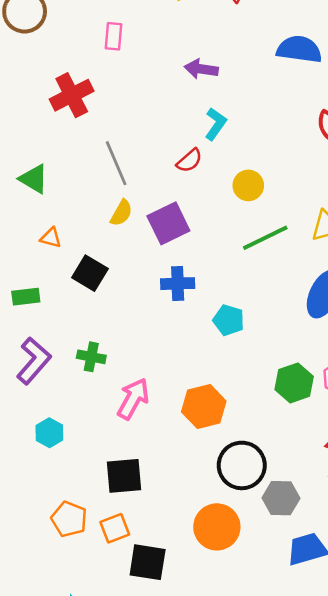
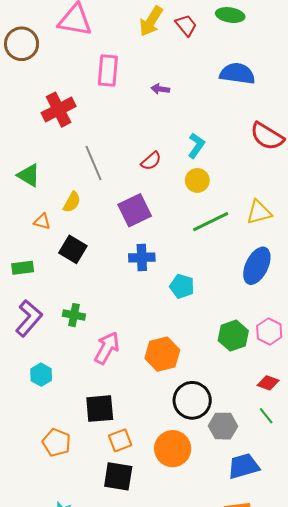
pink rectangle: (114, 36) -> (108, 71), moved, size x1.4
purple arrow: (201, 69) -> (160, 89), size x0.7
cyan L-shape: (216, 124) -> (196, 146), moved
yellow semicircle: (121, 213) -> (72, 202), moved
orange square: (115, 528) -> (120, 440), moved

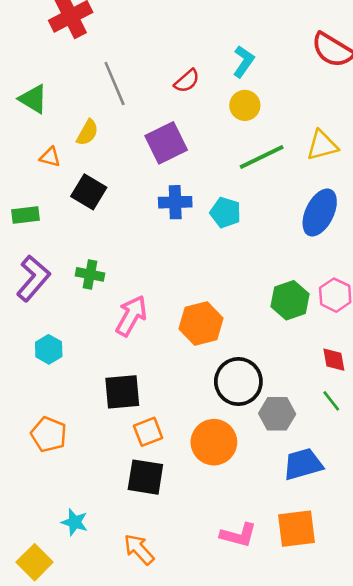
cyan pentagon: (182, 286) -> (225, 212), moved
red diamond: (268, 383) -> (334, 360), turned 60
orange pentagon: (57, 442) -> (49, 434), moved

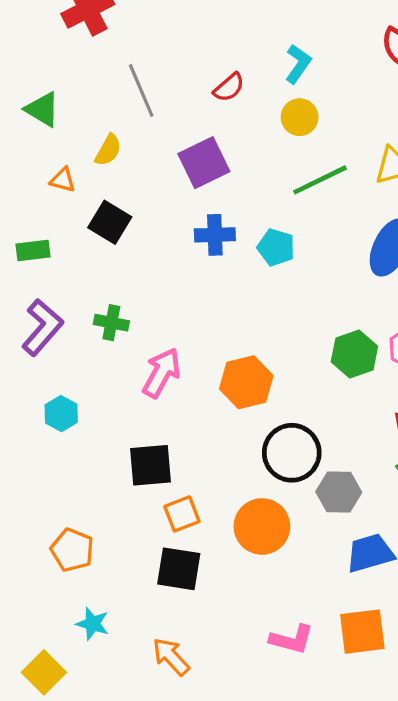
orange pentagon: (49, 434) -> (72, 550), moved

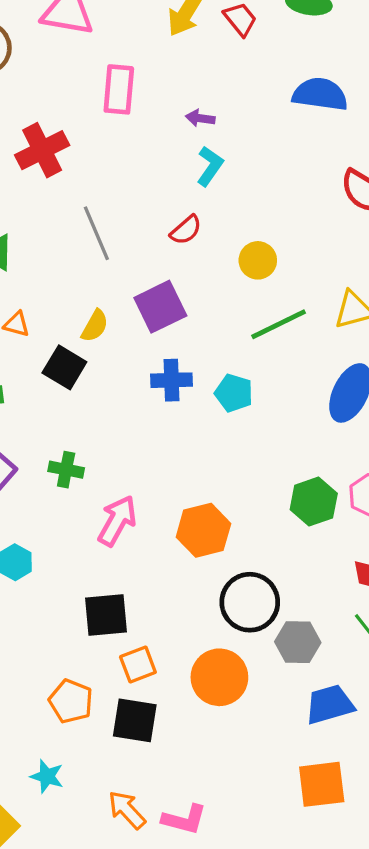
cyan L-shape: (298, 64) -> (210, 166), moved
yellow semicircle: (108, 150) -> (95, 326), moved
orange pentagon: (72, 550) -> (71, 701), moved
pink L-shape: (292, 639) -> (184, 819), moved

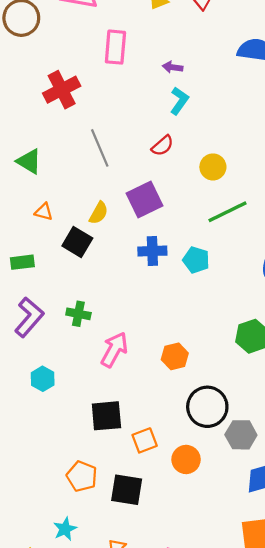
orange hexagon: (203, 530) -> (175, 356), size x0.7
orange square: (138, 664) -> (145, 440), moved
orange circle: (219, 677) -> (186, 459), size x0.7
cyan star: (47, 776) -> (65, 529), turned 30

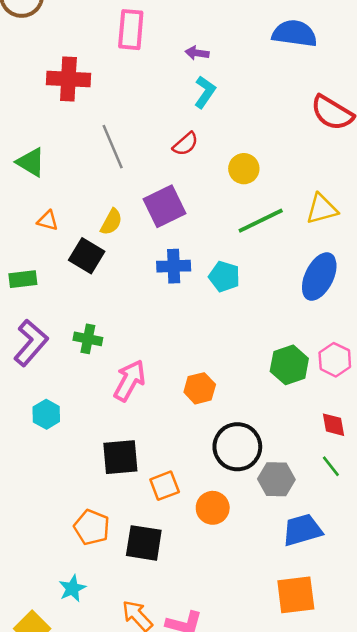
red cross: (62, 90) -> (68, 79), turned 30

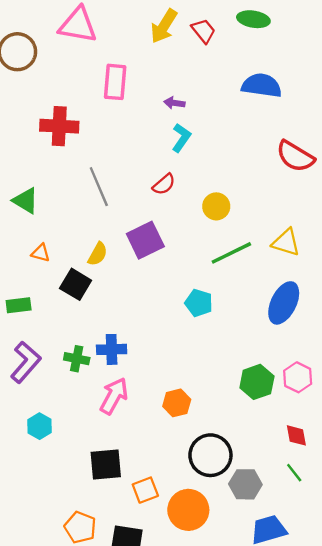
yellow triangle: (322, 209) -> (286, 242), turned 32
blue cross: (174, 266) -> (112, 349), moved
orange circle: (213, 508) -> (188, 510), size x1.4

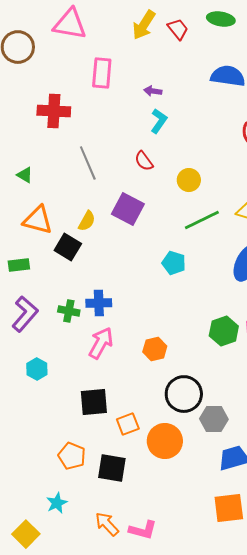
red semicircle: (164, 184) -> (144, 161), turned 95
green triangle: (26, 201) -> (25, 175), size x0.7
purple square: (145, 240) -> (128, 209), turned -36
orange triangle: (41, 253) -> (38, 220), size x1.8

